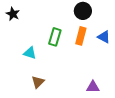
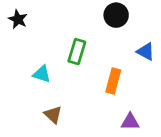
orange rectangle: (81, 36) -> (113, 81), moved
brown triangle: (38, 82) -> (53, 115), turned -32

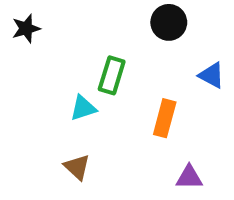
black star: (18, 19) -> (26, 29), turned 30
cyan triangle: (42, 74) -> (83, 108), moved, turned -36

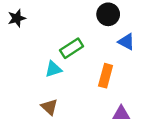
green rectangle: (112, 75) -> (72, 48), turned 40
blue triangle: (212, 75) -> (126, 42), moved

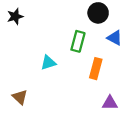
green rectangle: (72, 48) -> (78, 41), moved, turned -42
brown triangle: (49, 107) -> (20, 97), moved

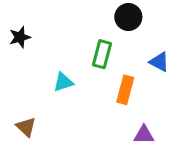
black star: (15, 16) -> (20, 37), moved
blue triangle: (115, 38) -> (159, 62), moved

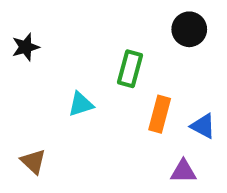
black circle: (128, 17) -> (189, 29), moved
blue triangle: (159, 62) -> (203, 126), moved

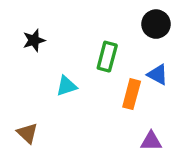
black star: (25, 47) -> (34, 40), moved
blue triangle: (203, 126) -> (158, 75), moved

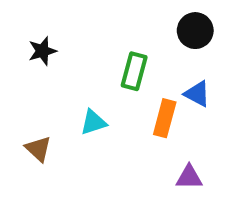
cyan triangle: (66, 86) -> (93, 122), moved
brown triangle: (27, 133) -> (38, 149), moved

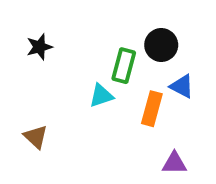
black circle: (195, 31) -> (161, 45), moved
cyan triangle: (93, 122) -> (101, 96), moved

